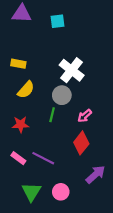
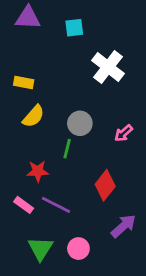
white cross: (72, 70) -> (108, 67), moved
pink arrow: (85, 116) -> (123, 133), moved
red star: (21, 124) -> (38, 171), moved

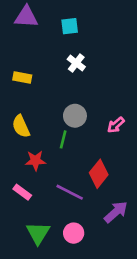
white cross: (108, 67) -> (76, 63), moved, size x0.6
yellow semicircle: (33, 116) -> (21, 126), moved, turned 115
purple line: (56, 205) -> (70, 192), moved

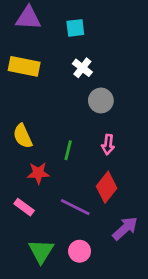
yellow rectangle: (22, 78) -> (24, 66), moved, size x1.5
gray circle: (75, 116) -> (101, 100), moved
pink arrow: (116, 125) -> (108, 145), moved, turned -42

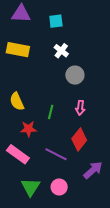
pink rectangle: (24, 207) -> (18, 154), size x1.5

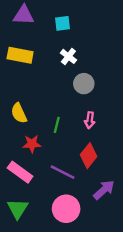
green triangle: (31, 187) -> (18, 209), moved
pink circle: (59, 187) -> (66, 209), size x1.5

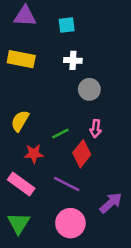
white cross: (68, 56) -> (73, 60), turned -35
yellow semicircle: (19, 113) -> (20, 121), turned 54
green line: (57, 125) -> (60, 134), turned 49
red diamond: (89, 156) -> (82, 154), moved

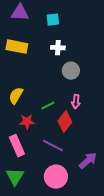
pink rectangle: (21, 184) -> (17, 146), turned 30

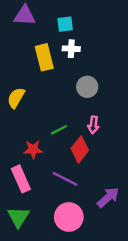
yellow rectangle: (17, 47) -> (44, 57), moved, turned 65
white cross: (58, 48) -> (71, 49), moved
yellow semicircle: (16, 96) -> (16, 98), moved

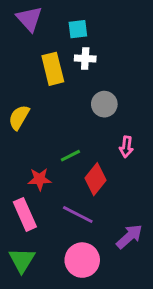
purple triangle: (25, 16) -> (29, 19), turned 45
pink arrow: (93, 125) -> (126, 147), moved

